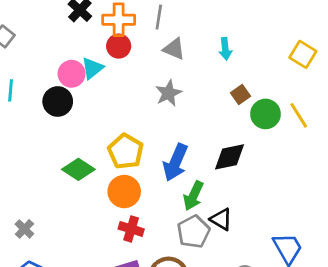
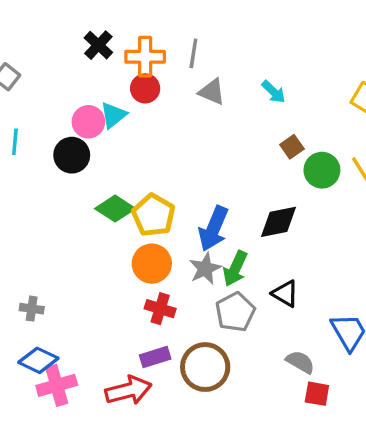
cyan arrow: (225, 49) -> (274, 92), turned -40
gray star: (169, 93) -> (205, 269), moved
green diamond: (78, 169) -> (115, 209), moved
black triangle: (221, 219) -> (285, 294), moved
gray cross: (24, 229) -> (32, 309), turned -36

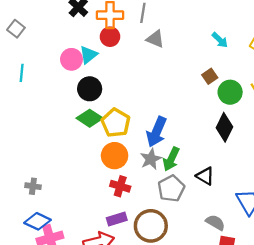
cyan arrow: (274, 92) -> (220, 40), moved
black circle: (72, 155) -> (90, 89), moved
black diamond: (279, 222) -> (224, 127), moved, turned -52

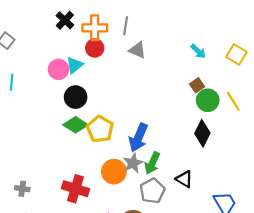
brown square: (210, 76) -> (197, 85), moved
orange circle: (115, 156) -> (114, 172), moved
red cross: (120, 186) -> (76, 189), moved, size x1.4

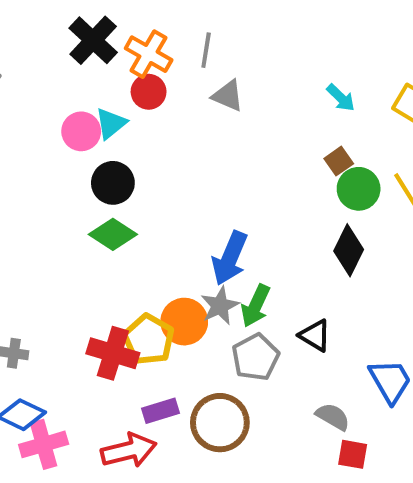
black cross: (65, 20) -> (93, 40), size x1.4
orange cross: (95, 28) -> (149, 54), turned 30
yellow pentagon: (100, 129) -> (149, 339), moved

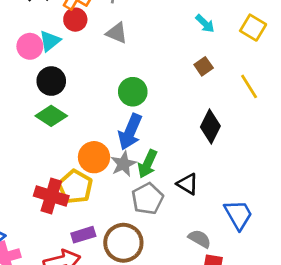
gray triangle: (228, 96) -> (117, 33), moved
green circle: (359, 189) -> (133, 92), moved
orange circle: (184, 322) -> (94, 157), moved

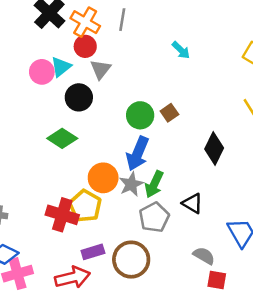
cyan arrow: (205, 24) -> (181, 50), moved
gray triangle: (117, 33) -> (101, 69), moved, turned 45
brown square: (204, 66) -> (169, 113), moved
black circle: (51, 81) -> (79, 97), moved

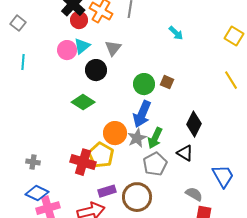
red circle: (85, 46) -> (79, 20), moved
brown square: (169, 113) -> (167, 82), turned -32
black diamond: (214, 148) -> (194, 124), moved

